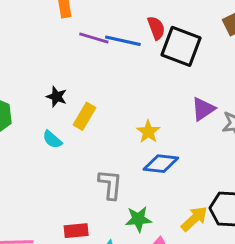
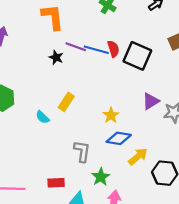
red semicircle: (156, 28) -> (113, 49), moved
black star: (57, 97) -> (56, 58), moved
green star: (138, 219) -> (101, 177), turned -30
yellow arrow: (194, 219) -> (138, 156), moved

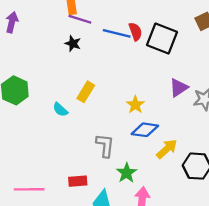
purple line: (76, 47) -> (80, 19), moved

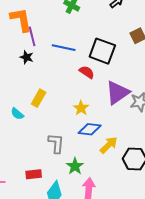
purple line: (80, 19) -> (32, 36), turned 60
red semicircle: (135, 32) -> (87, 72), moved, turned -35
purple triangle: (179, 88) -> (117, 93), size x1.5

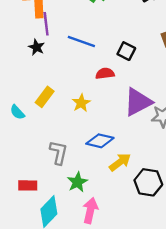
black square: (102, 51) -> (126, 51), size x0.6
red semicircle: (87, 72) -> (105, 73), turned -49
yellow star: (81, 108) -> (81, 103), moved

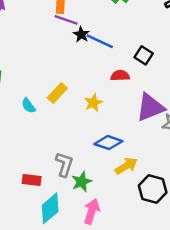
purple line: (46, 24) -> (66, 20), turned -70
black star: (37, 47) -> (81, 35), moved
gray L-shape: (59, 152) -> (64, 164), moved

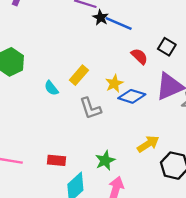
black square: (144, 55) -> (167, 47), moved
red semicircle: (120, 76) -> (139, 56), turned 48
blue diamond: (108, 143) -> (132, 96), moved
gray L-shape: (64, 164) -> (90, 108), moved, turned 145

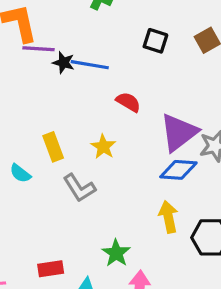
black square: (167, 47) -> (155, 41), moved
yellow rectangle: (79, 75) -> (53, 147), turned -48
blue diamond: (132, 96) -> (178, 170), moved
yellow arrow: (148, 144) -> (168, 217), turned -55

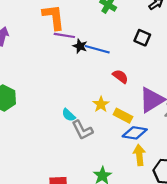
yellow rectangle: (53, 147) -> (123, 116), moved, turned -48
blue diamond: (178, 170) -> (135, 133), moved
cyan semicircle: (20, 173) -> (69, 115), moved

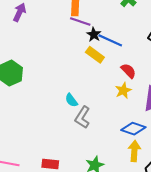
yellow star: (101, 104) -> (123, 90), moved
yellow rectangle: (123, 116) -> (95, 55), moved
gray L-shape: (82, 130) -> (82, 117), turned 50

